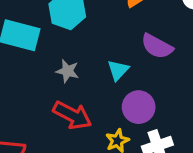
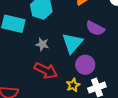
cyan triangle: (118, 70) -> (72, 43), size x1.6

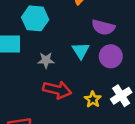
cyan triangle: (72, 43) -> (81, 51), size x0.7
purple circle: (85, 65) -> (111, 56), moved

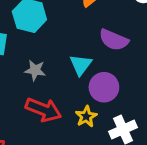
purple circle: (111, 56) -> (104, 87), moved
yellow star: (93, 99) -> (86, 117), moved

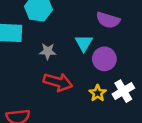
yellow star: (86, 117) -> (98, 93), moved

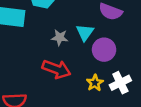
gray star: (48, 51) -> (60, 37), moved

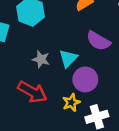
yellow star: (95, 83) -> (71, 102), moved

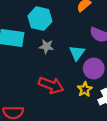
gray star: (41, 59) -> (46, 46), moved

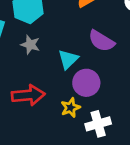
red arrow: (51, 85) -> (28, 95), turned -35

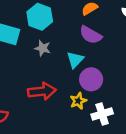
purple semicircle: (101, 41) -> (91, 35), moved

